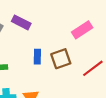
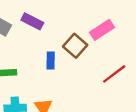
brown square: (61, 59) -> (75, 46), moved, turned -30

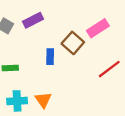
purple rectangle: (32, 21) -> (33, 20), turned -54

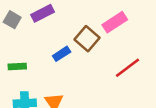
blue rectangle: (50, 57) -> (62, 54), turned 56

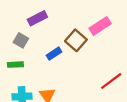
gray square: (12, 20) -> (21, 40), moved
red line: (127, 68) -> (111, 81), moved

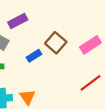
pink rectangle: (100, 26) -> (90, 45), moved

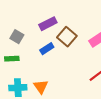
purple rectangle: (18, 21) -> (48, 24), moved

